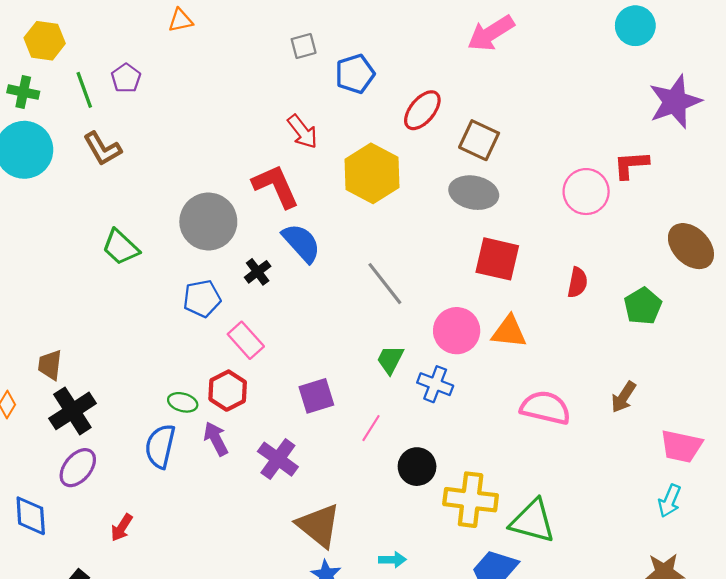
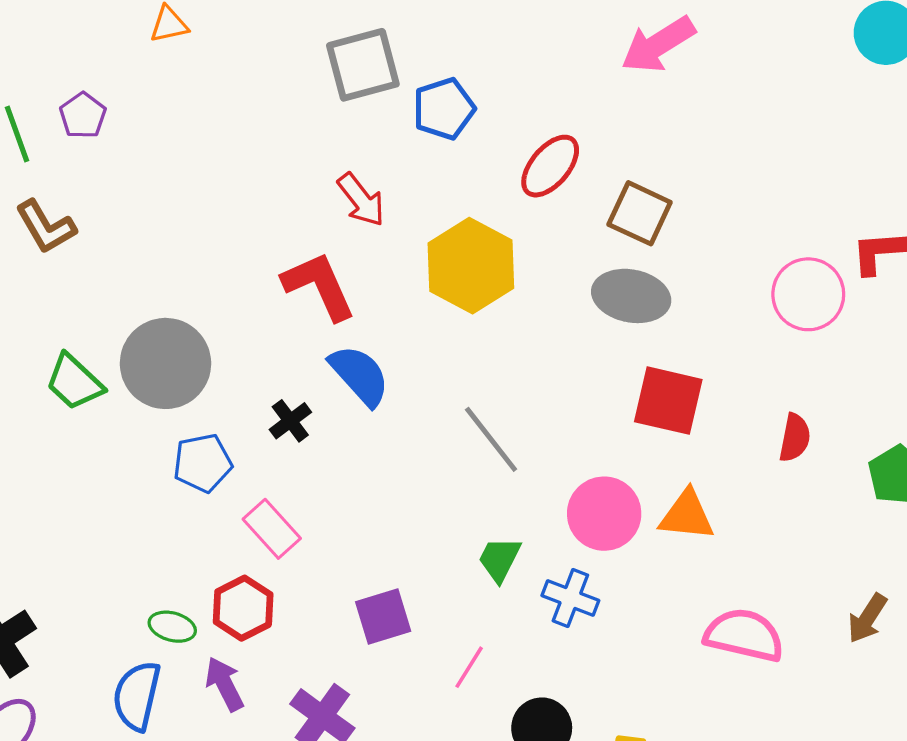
gray square: (304, 46) -> (363, 65), size x1.8
gray circle: (208, 222) -> (165, 363), moved

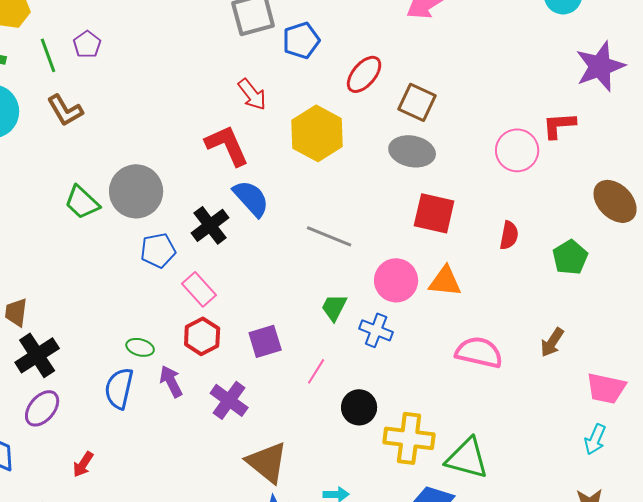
black cross: (290, 421) -> (210, 225), size x1.5
gray line: (491, 439) -> (329, 236), turned -30
red hexagon: (243, 608) -> (202, 336), moved

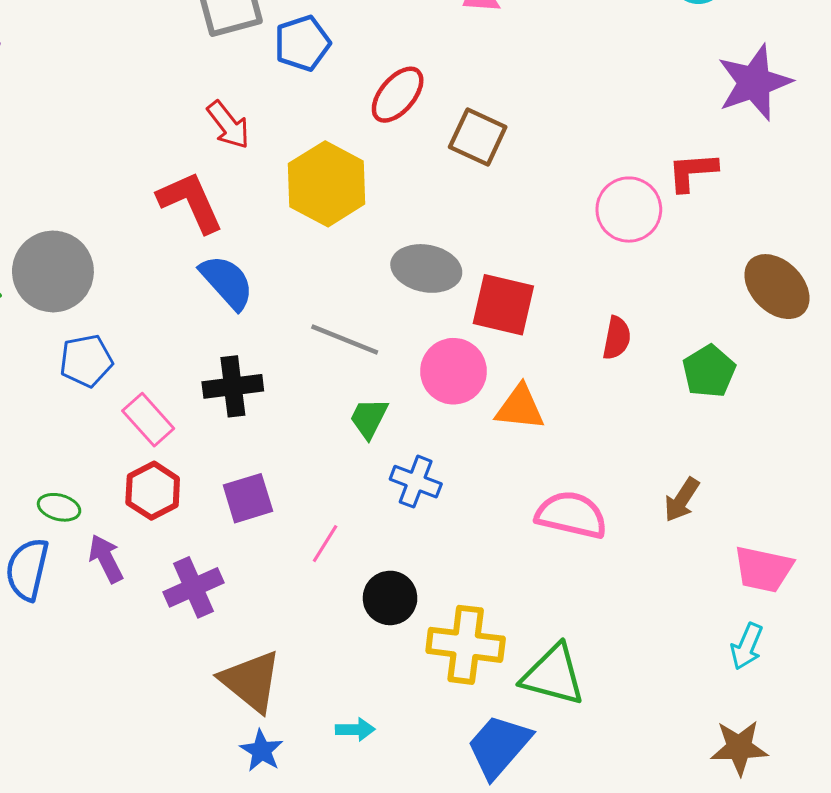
gray ellipse: (412, 151) -> (426, 268), moved
black cross: (210, 225) -> (233, 386), moved, turned 30
pink circle: (396, 280) -> (453, 371), moved
green trapezoid: (334, 307) -> (369, 418), moved
purple cross: (229, 400) -> (194, 587), turned 30

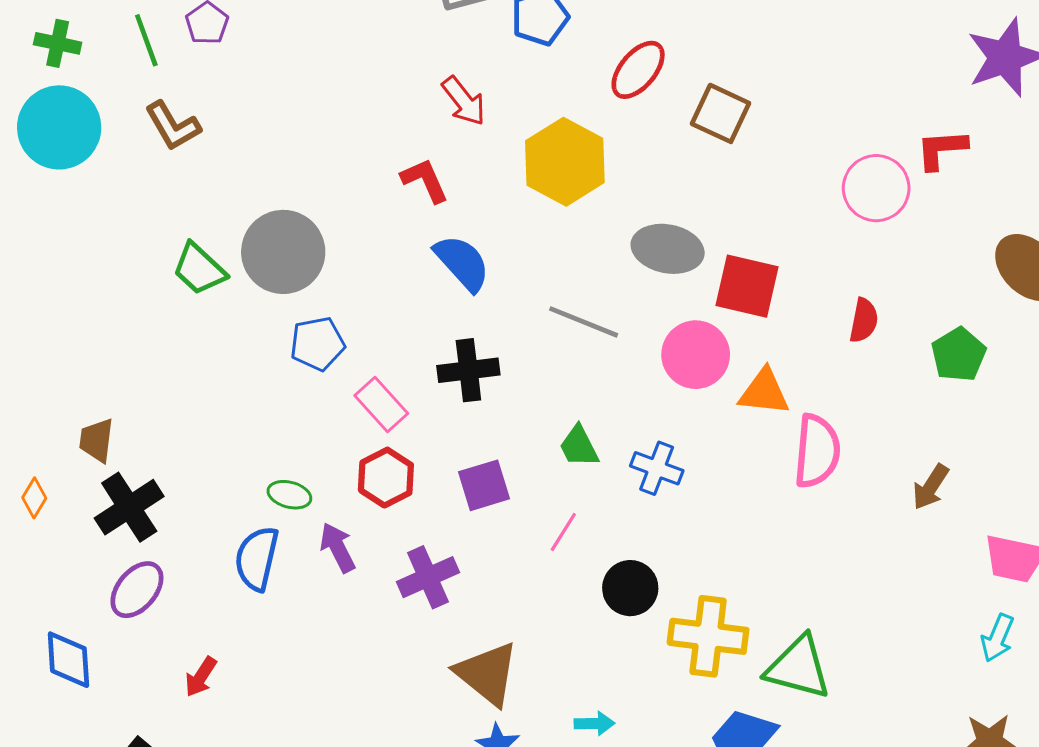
red L-shape: (190, 202) -> (425, 180), size x0.7
green trapezoid: (369, 418) -> (579, 446), moved, turned -54
pink semicircle: (571, 515) -> (817, 451), moved, turned 82

